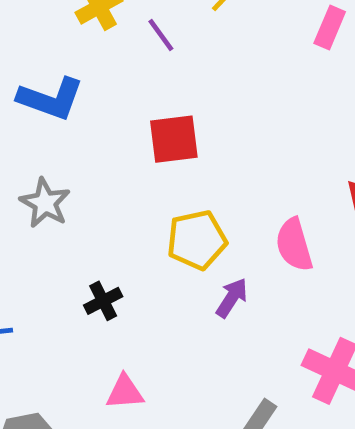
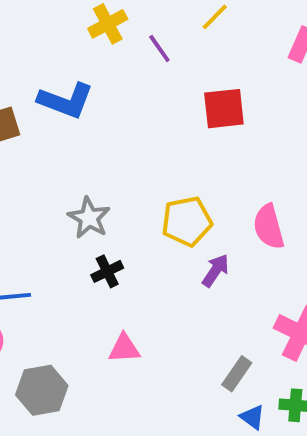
red square: (174, 139) -> (224, 109), moved
gray star: (45, 203) -> (89, 218), moved

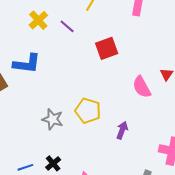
yellow pentagon: (187, 221) -> (88, 111), moved, turned -30
pink semicircle: (269, 227) -> (142, 87), moved
black cross: (107, 271) -> (53, 163), moved

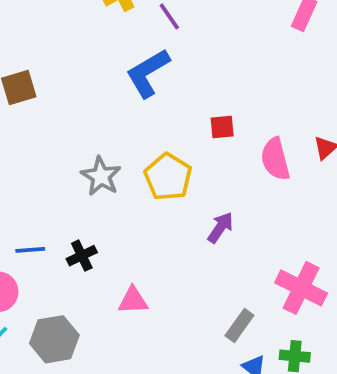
red square: (107, 48) -> (222, 127), moved, size x0.6
blue L-shape: (27, 64) -> (148, 73), moved, turned 128

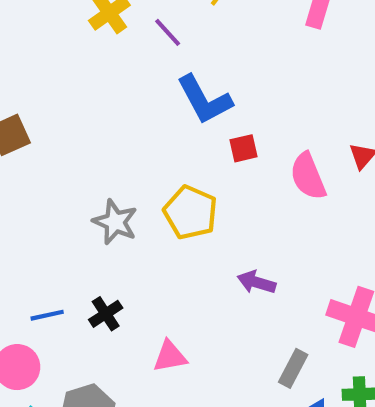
blue L-shape: (148, 73) -> (204, 100), moved, turned -80
purple arrow: (220, 228) -> (257, 282), moved, turned -100

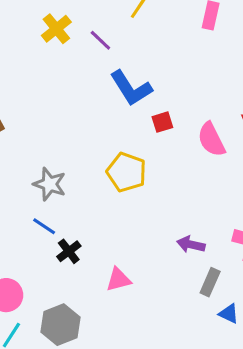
gray star: (115, 222) -> (50, 184), moved
purple arrow: (257, 282) -> (191, 244), moved
blue line: (47, 315) -> (44, 226), moved, turned 50

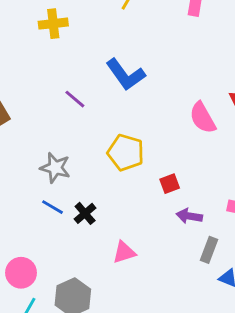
yellow cross: (56, 29) -> (53, 24), turned 36
purple line: (100, 40) -> (75, 99), moved
red square: (162, 122) -> (170, 184), moved
black cross: (69, 251) -> (85, 213), moved

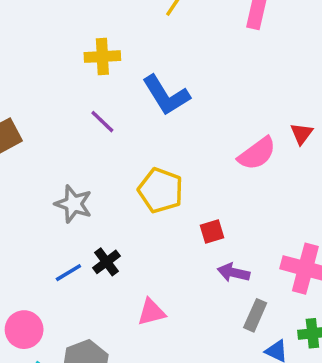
yellow cross: (53, 24) -> (102, 57), moved
pink semicircle: (203, 118) -> (257, 154), turned -100
blue line: (53, 207) -> (68, 273), moved, turned -65

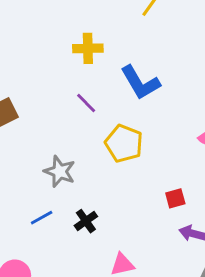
yellow pentagon: (161, 190) -> (124, 143), moved
blue line: (68, 273) -> (42, 218), moved

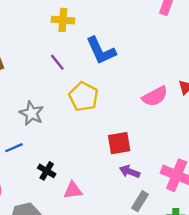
red square: (175, 198) -> (119, 143), size x1.5
black cross: (86, 221) -> (47, 171), moved, turned -30

